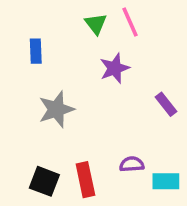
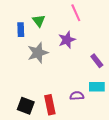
green triangle: (96, 24) -> (39, 21), moved
gray star: (56, 109) -> (38, 53), moved
cyan rectangle: (166, 181) -> (97, 87), moved

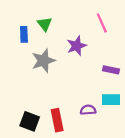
pink line: (76, 13) -> (102, 23), moved
purple rectangle: (97, 61) -> (111, 70), turned -40

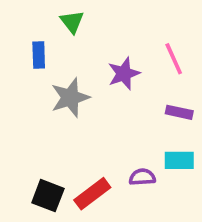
pink line: (102, 23) -> (174, 59), moved
green triangle: (45, 24) -> (72, 22), moved
red rectangle: (57, 120) -> (92, 194), turned 65

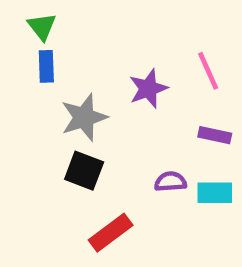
green triangle: (72, 22) -> (42, 27), moved
purple semicircle: (142, 177) -> (170, 182), moved
black square: (48, 196) -> (84, 171), moved

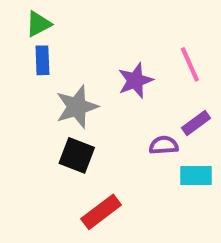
green triangle: (42, 27) -> (38, 24), turned 40
purple rectangle: (215, 135) -> (196, 123), turned -48
purple semicircle: (170, 182) -> (164, 145), moved

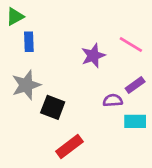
green triangle: (38, 24) -> (15, 17), moved
pink line: (190, 64) -> (131, 45), turned -35
gray star: (77, 107) -> (26, 85), moved

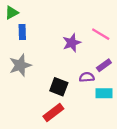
black square: (53, 107) -> (59, 87), moved

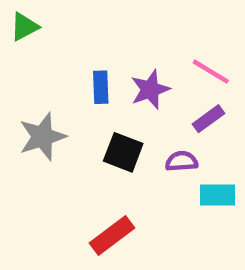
blue rectangle: (22, 32) -> (101, 87), moved
purple rectangle: (104, 65) -> (209, 119), moved
black square: (59, 87) -> (123, 152), moved

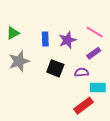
green triangle: (24, 27) -> (13, 33), moved
red rectangle: (112, 235) -> (84, 106), moved

